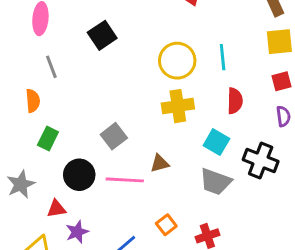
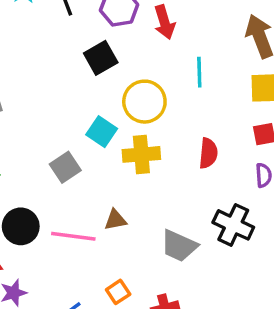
black square: (102, 35) -> (101, 58), moved
cyan line: (223, 57) -> (199, 72), moved
gray square: (114, 136) -> (65, 167), moved
cyan square: (216, 142) -> (102, 132), moved

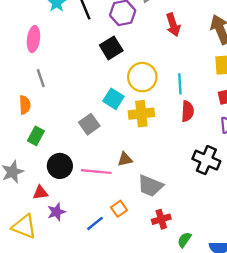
red arrow: (164, 22) -> (173, 25), moved
cyan line: (199, 72) -> (180, 84), moved
gray trapezoid: (179, 246) -> (150, 186), moved
orange square: (118, 292) -> (119, 209), moved

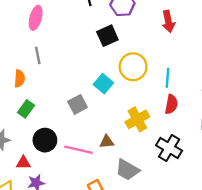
yellow cross: (141, 114) -> (137, 119), moved, turned -30
black cross: (206, 160) -> (169, 148), moved

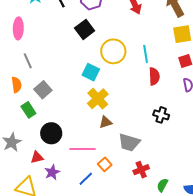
gray square: (78, 104) -> (43, 90), moved
green rectangle: (26, 109) -> (28, 110), turned -56
yellow cross: (137, 119) -> (98, 99), moved
black cross: (169, 148) -> (161, 115), size x0.7
pink line: (78, 150) -> (83, 149), moved

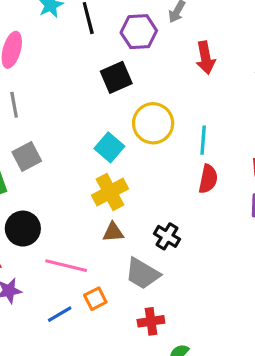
black cross: (161, 115) -> (167, 236), moved

